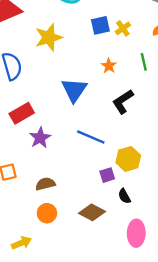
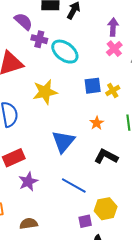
black L-shape: (123, 102) -> (106, 156), turned 55

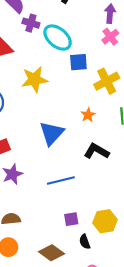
blue square: (93, 86) -> (78, 62), moved
yellow cross: (113, 91) -> (107, 81), size x1.6
blue line: (74, 185) -> (61, 180), turned -45
yellow hexagon: (106, 209) -> (105, 221), moved

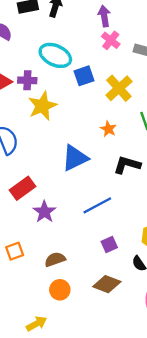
purple cross: (31, 23) -> (27, 80), moved
blue triangle: (52, 133) -> (75, 158), turned 36
purple square: (71, 219) -> (109, 244), moved

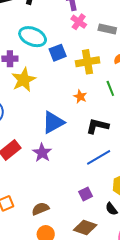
yellow cross: (119, 88) -> (88, 62), turned 35
blue line: (97, 205) -> (99, 157), moved
purple star: (44, 212) -> (42, 153), moved

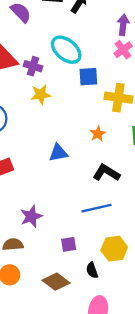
yellow star: (24, 80) -> (41, 95), size x0.7
blue triangle: (53, 122) -> (58, 153), size x0.7
purple star: (42, 153) -> (31, 216), moved

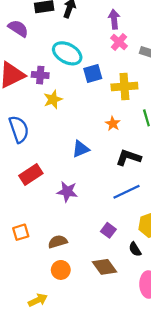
purple star: (31, 216) -> (67, 192), moved, turned -30
purple square: (69, 244) -> (108, 230), turned -32
brown diamond: (56, 282) -> (104, 267), turned 30

